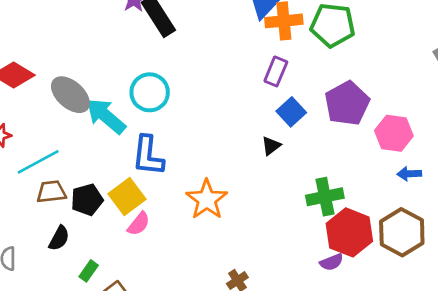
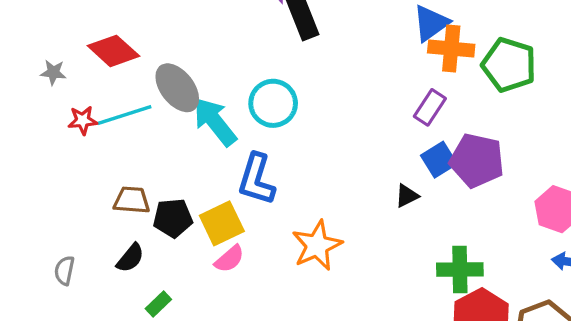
purple pentagon: (347, 103) -> (477, 161), moved, turned 30
cyan line: (38, 162) -> (125, 115), moved

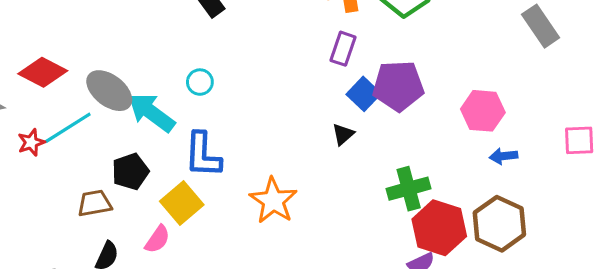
cyan circle: (273, 103) -> (200, 82), size x0.6
black pentagon: (173, 218) -> (130, 172), moved
pink semicircle: (229, 259) -> (157, 239), moved

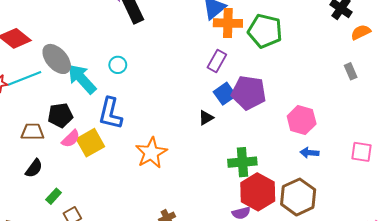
gray rectangle: (541, 26) -> (351, 71), size x0.6
pink semicircle: (157, 239) -> (71, 139), moved

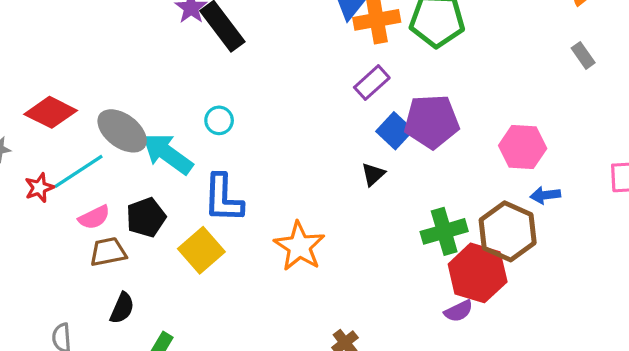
purple rectangle: (217, 61) -> (372, 83), turned 30
pink semicircle: (71, 139) -> (94, 217), moved, turned 30
brown hexagon: (298, 197) -> (508, 231), moved

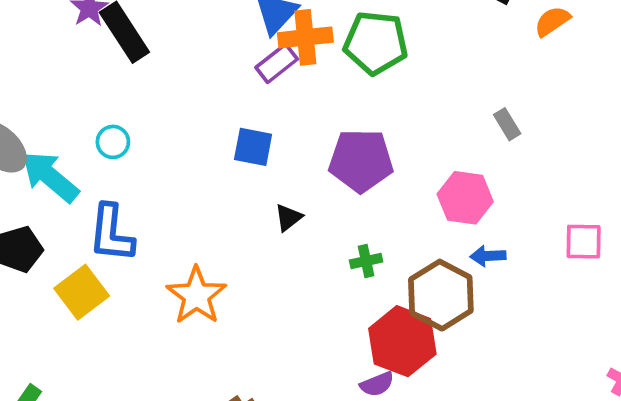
gray rectangle: (583, 55) -> (507, 124), moved
purple rectangle: (372, 83) -> (277, 63), moved
blue square: (395, 131) -> (253, 147), moved, turned -36
green cross: (444, 231) -> (366, 261), moved, size x0.6

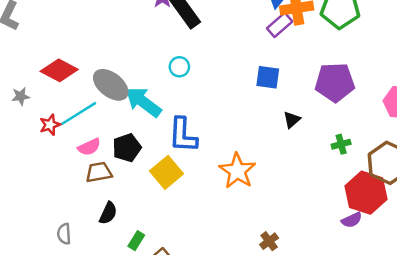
cyan circle: (113, 142) -> (179, 67), moved

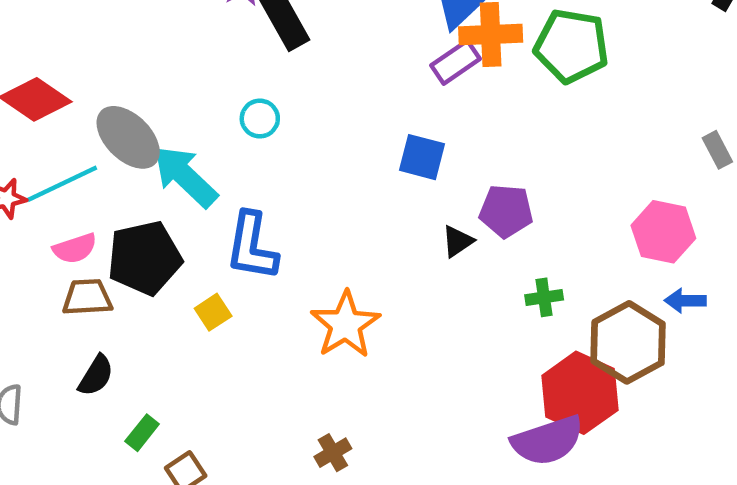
purple pentagon: (335, 82) -> (506, 211), moved, size x0.7
black pentagon: (127, 148) -> (145, 258), size x1.4
yellow square: (166, 172) -> (213, 312), size x0.6
purple semicircle: (352, 220) -> (548, 441), size x1.8
brown cross: (269, 241) -> (333, 453), moved

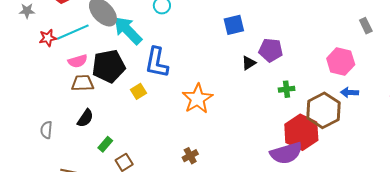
blue square: (422, 157) -> (234, 25), turned -30

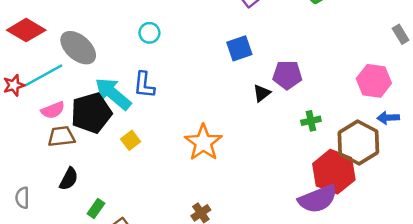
cyan arrow: (128, 30) -> (113, 94), moved
blue L-shape: (157, 62) -> (144, 85), moved, size x0.7

